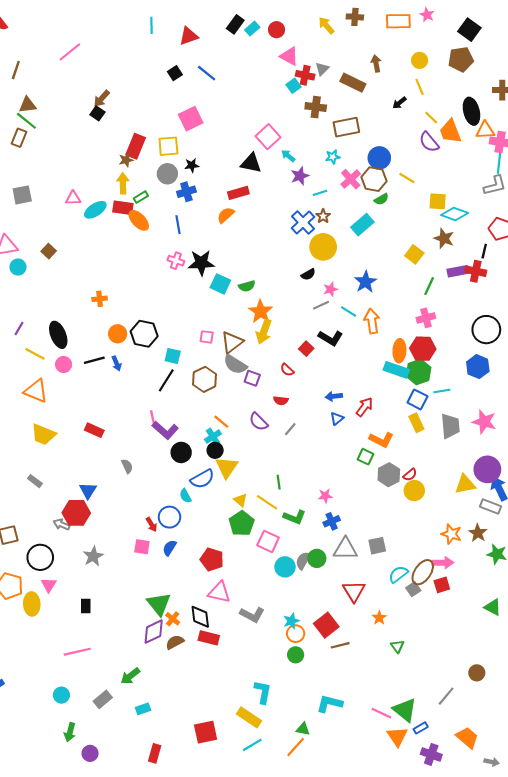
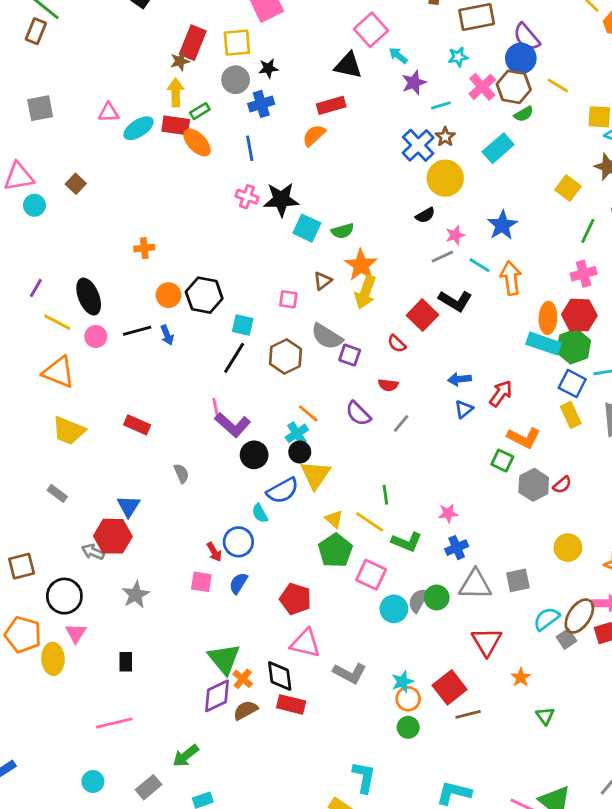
purple semicircle: (429, 142) -> (527, 37), moved
brown triangle: (232, 342) -> (323, 281), moved, size x0.6
red square: (306, 349) -> (422, 315), size x1.5
yellow circle: (414, 491) -> (568, 548), moved

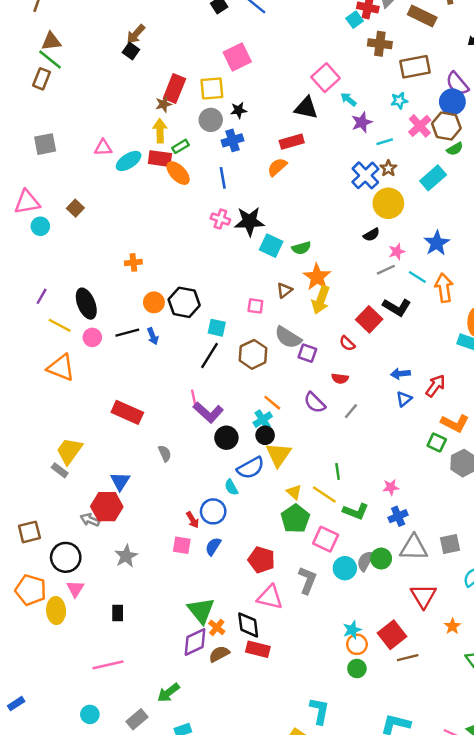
red rectangle: (137, 425) -> (127, 412), size x1.4
yellow trapezoid: (69, 431) -> (69, 451), moved, turned 104
gray L-shape: (350, 673) -> (307, 580), moved, turned -96

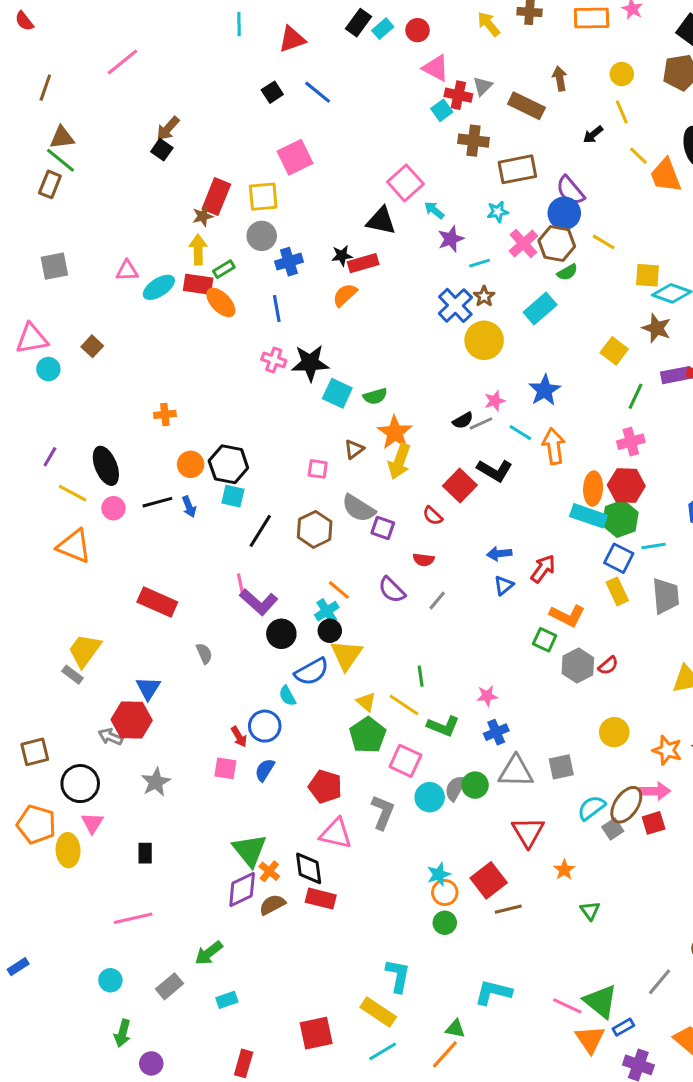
black star: (239, 110) -> (342, 256), moved
black semicircle: (371, 235) -> (463, 420), moved
cyan square: (217, 328) -> (233, 496), moved

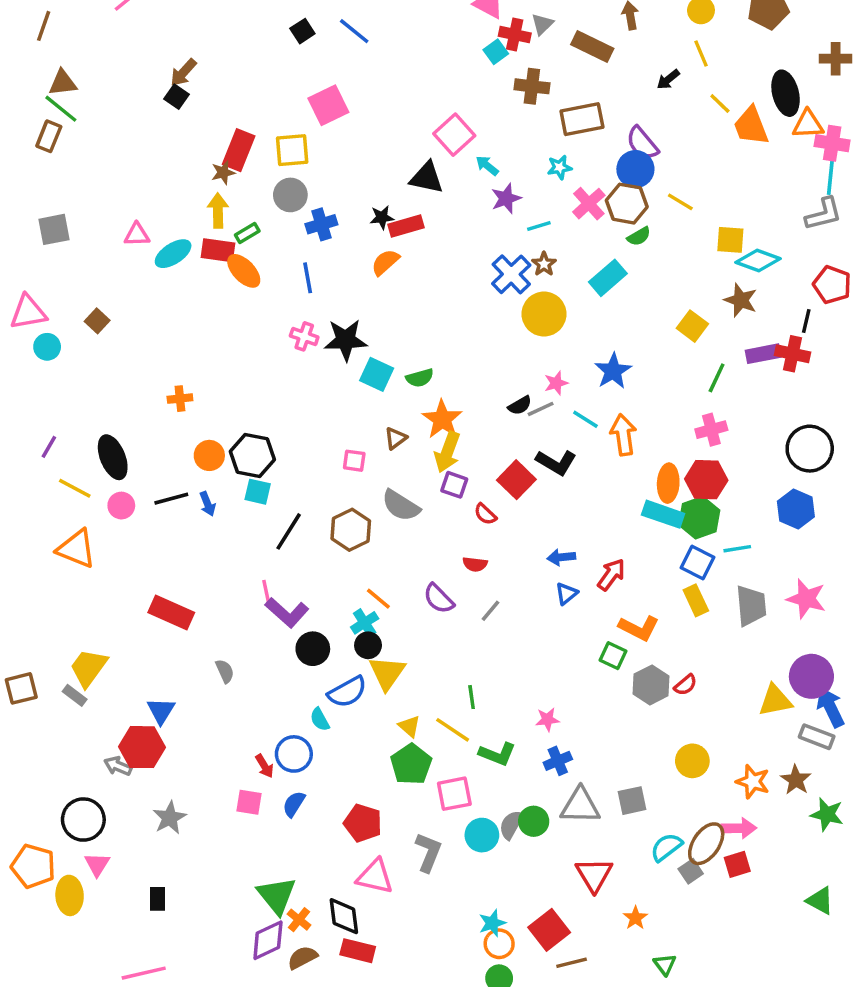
purple square: (383, 528) -> (454, 485), moved
brown square: (35, 752) -> (21, 688), moved
pink square: (405, 761) -> (454, 794), turned -36

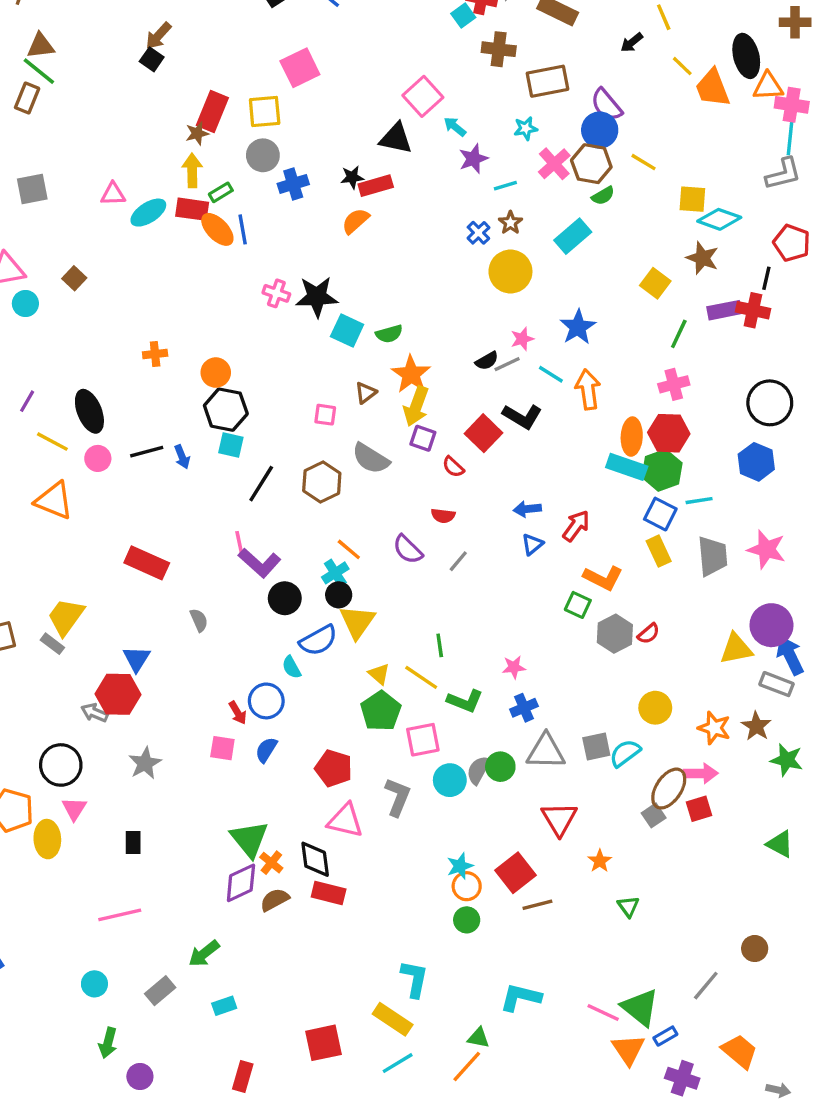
blue cross: (511, 274) -> (478, 233), size x0.6
blue line: (308, 278) -> (243, 229), moved
orange circle: (209, 455) -> (216, 373), moved
cyan semicircle: (666, 847) -> (625, 753), moved

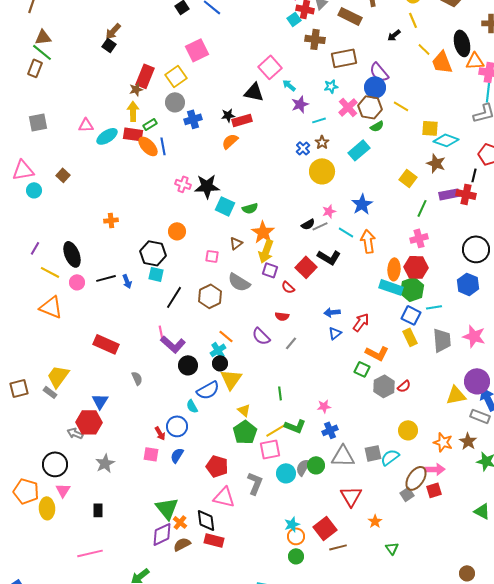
yellow square: (265, 112) -> (176, 76), turned -30
orange circle: (216, 373) -> (177, 231), moved
yellow line: (421, 677) -> (276, 430), moved, turned -65

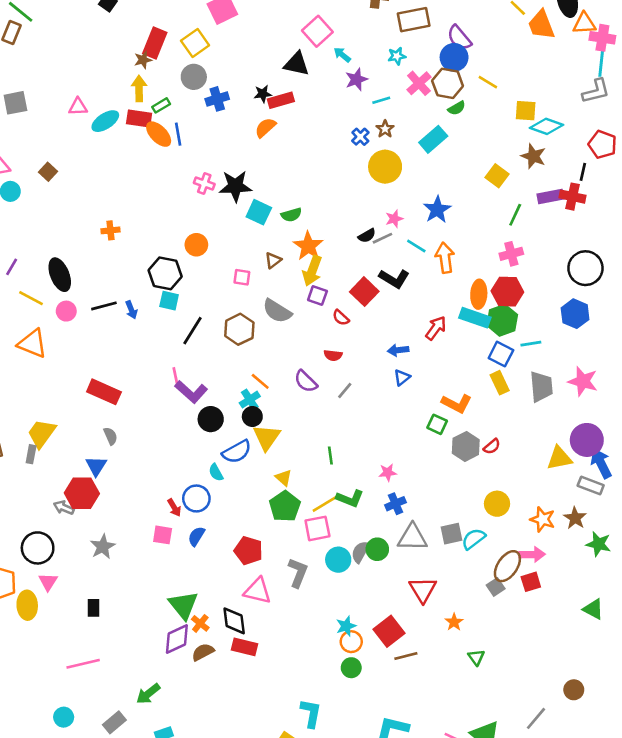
red arrow: (361, 322) -> (436, 328), moved
gray semicircle: (137, 378) -> (110, 436), moved
gray rectangle: (50, 392) -> (31, 454), turned 64

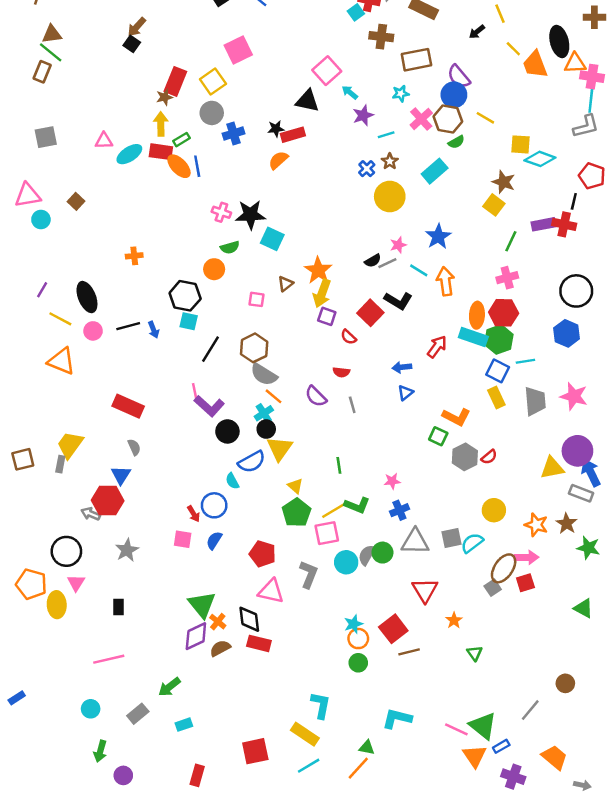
brown star: (533, 156) -> (504, 182), moved
green semicircle: (291, 215) -> (230, 247), moved
gray semicircle: (277, 311) -> (264, 375), moved
gray line: (345, 390) -> (352, 405), turned -56

